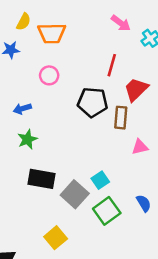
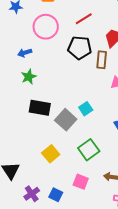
red line: (112, 65) -> (84, 19), moved, turned 42
pink circle: (49, 75) -> (46, 27), size x1.6
green square: (107, 211) -> (89, 150), moved

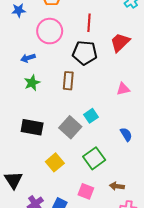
red line: (84, 19) -> (89, 23), turned -54
brown rectangle: (102, 60) -> (68, 81), moved
black rectangle: (40, 108) -> (32, 127), moved

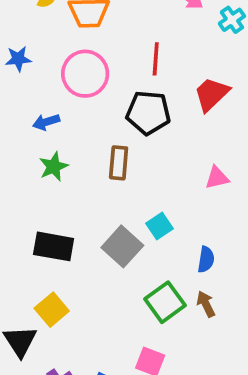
blue star: (19, 10) -> (18, 59), moved
blue semicircle: (126, 134) -> (206, 259), moved, turned 40
yellow square: (55, 162) -> (52, 310), moved
brown arrow: (117, 186) -> (206, 304), moved, turned 56

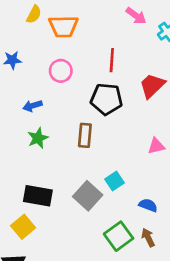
pink circle: (85, 74) -> (61, 71), size x0.7
blue semicircle: (206, 259) -> (148, 205), turned -78
yellow square: (52, 310) -> (23, 227), moved

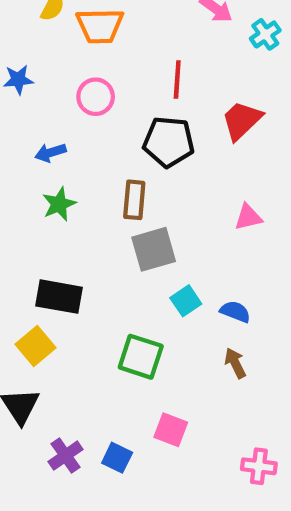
cyan square: (115, 181) -> (186, 301), moved
gray square: (88, 196) -> (154, 249), moved, turned 32
green square: (119, 236) -> (141, 357), moved, turned -36

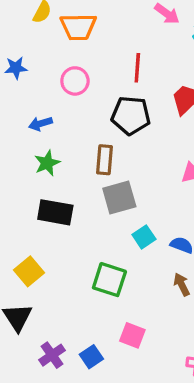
black rectangle: (59, 297) -> (55, 212), moved
blue square: (117, 458) -> (91, 357), turned 30

